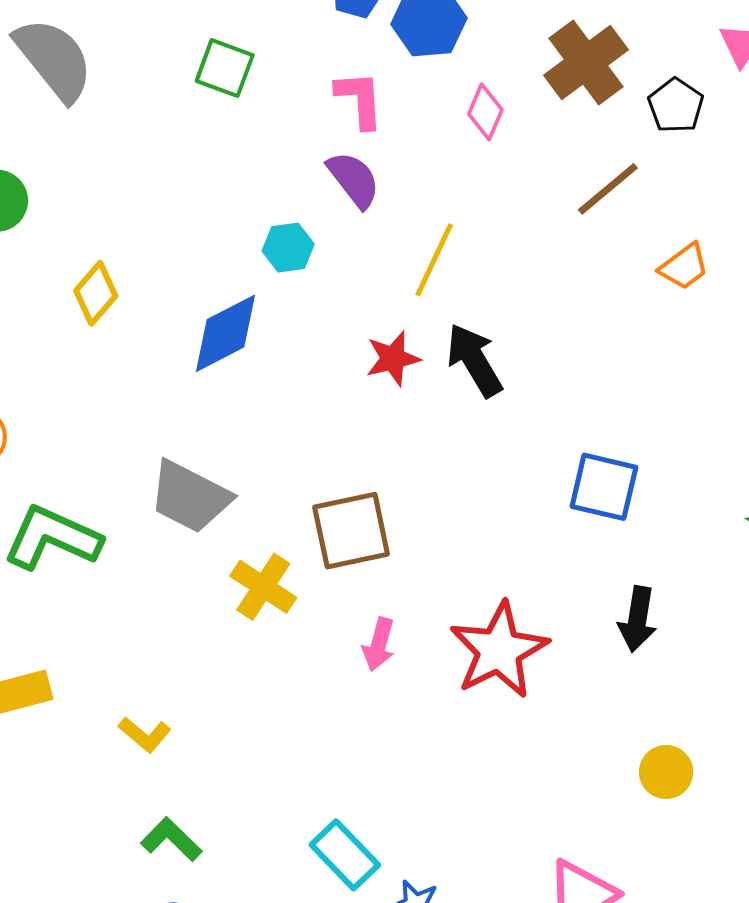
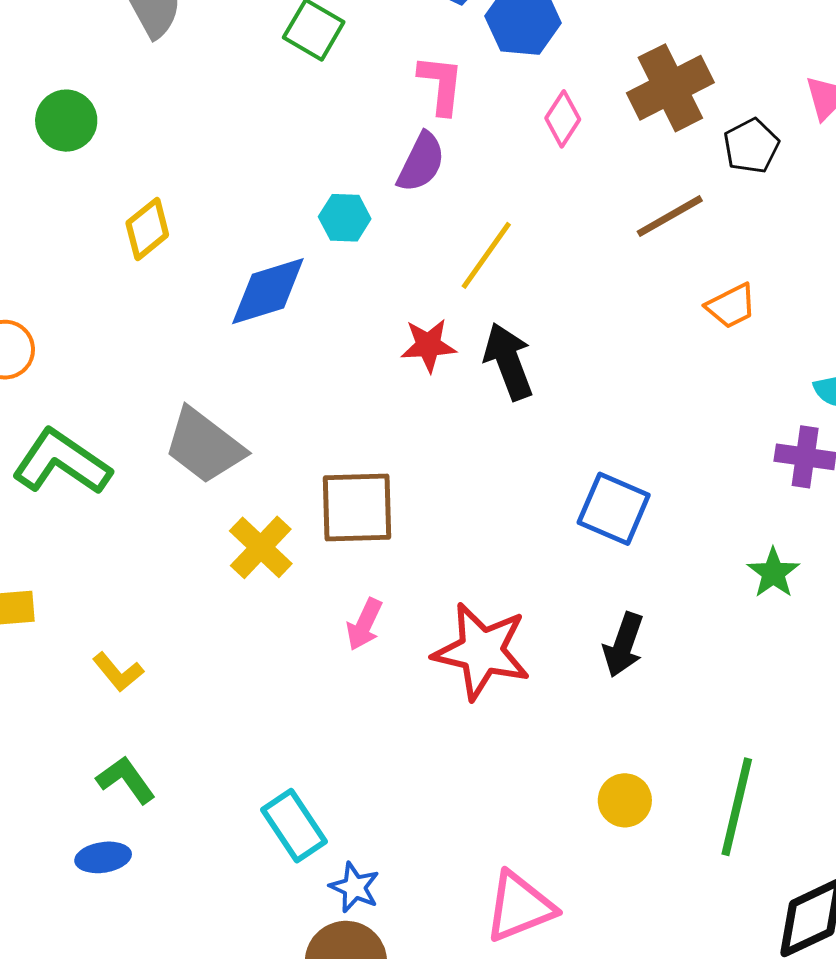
purple semicircle: (354, 180) -> (421, 162), turned 54
red star: (499, 650) -> (482, 651), turned 30

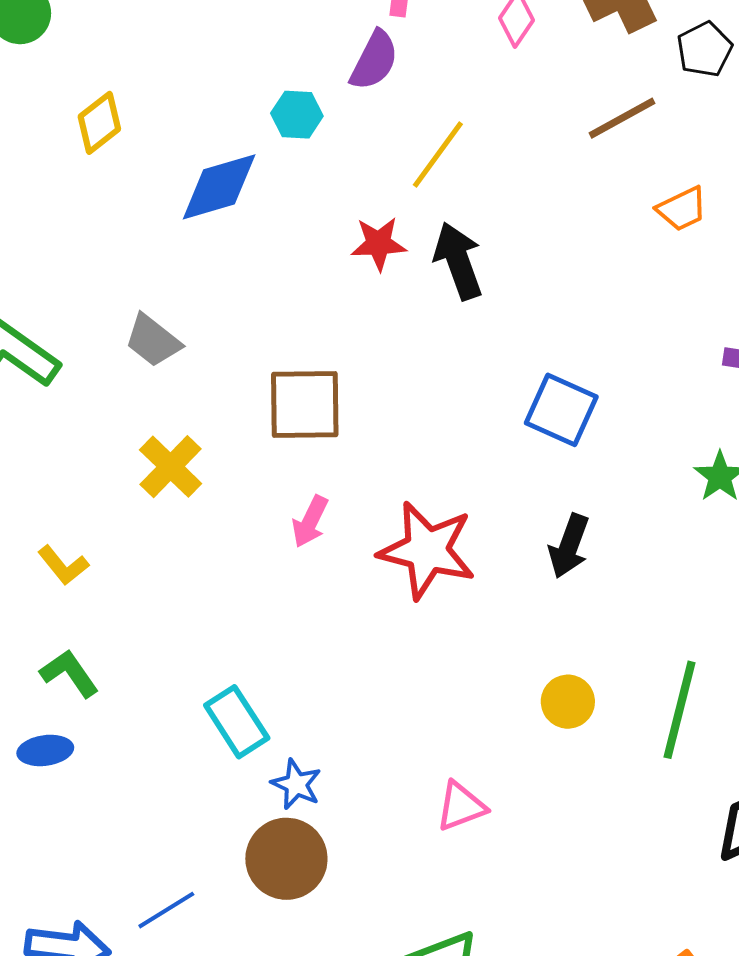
gray trapezoid: (204, 446) -> (153, 341), size x0.7
yellow cross: (261, 547) -> (171, 467), moved
pink triangle: (520, 907) -> (461, 806), size x0.7

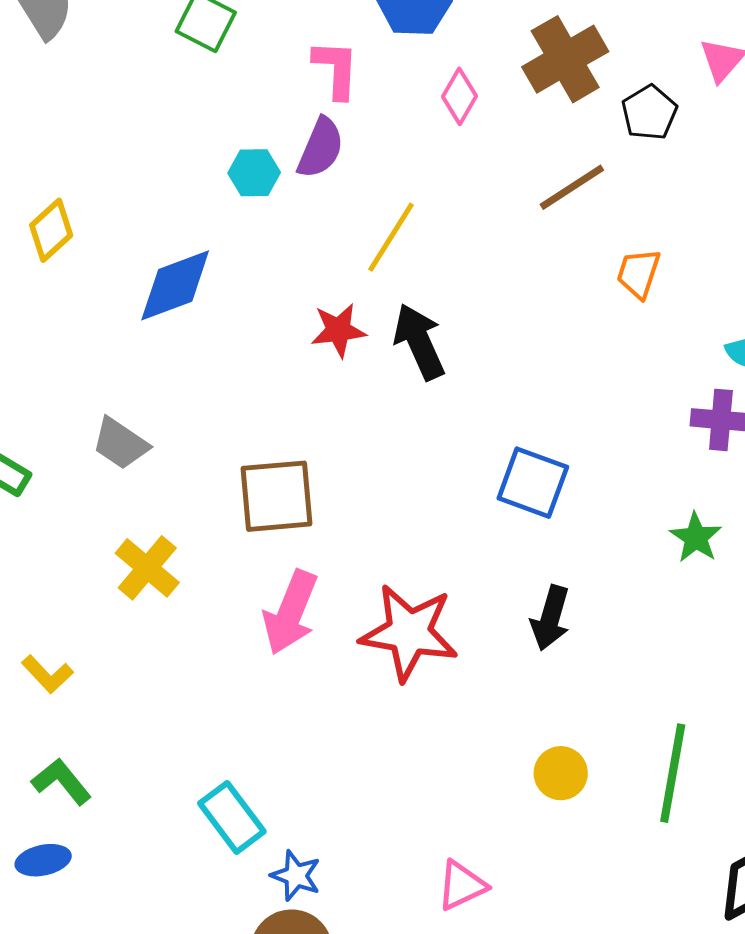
cyan hexagon: (297, 115) -> (254, 173), moved
orange trapezoid: (682, 209) -> (638, 273), turned 138
pink arrow: (310, 522) -> (290, 612), size x1.6

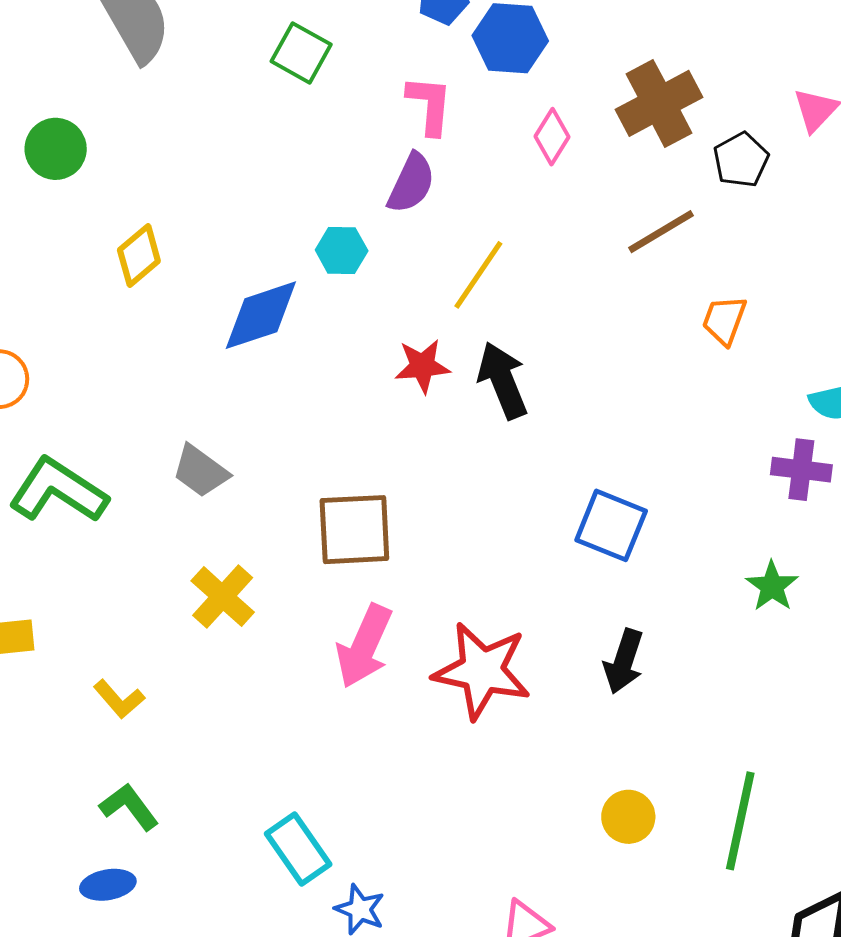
cyan hexagon: (254, 173) -> (342, 250), moved

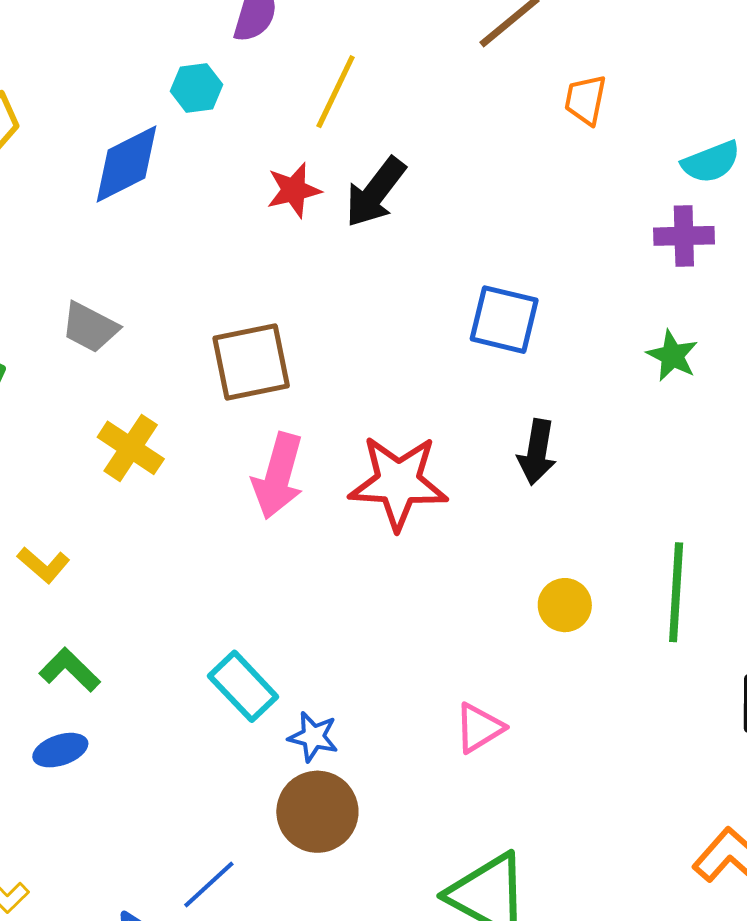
black arrow: (503, 380) -> (375, 192), turned -112

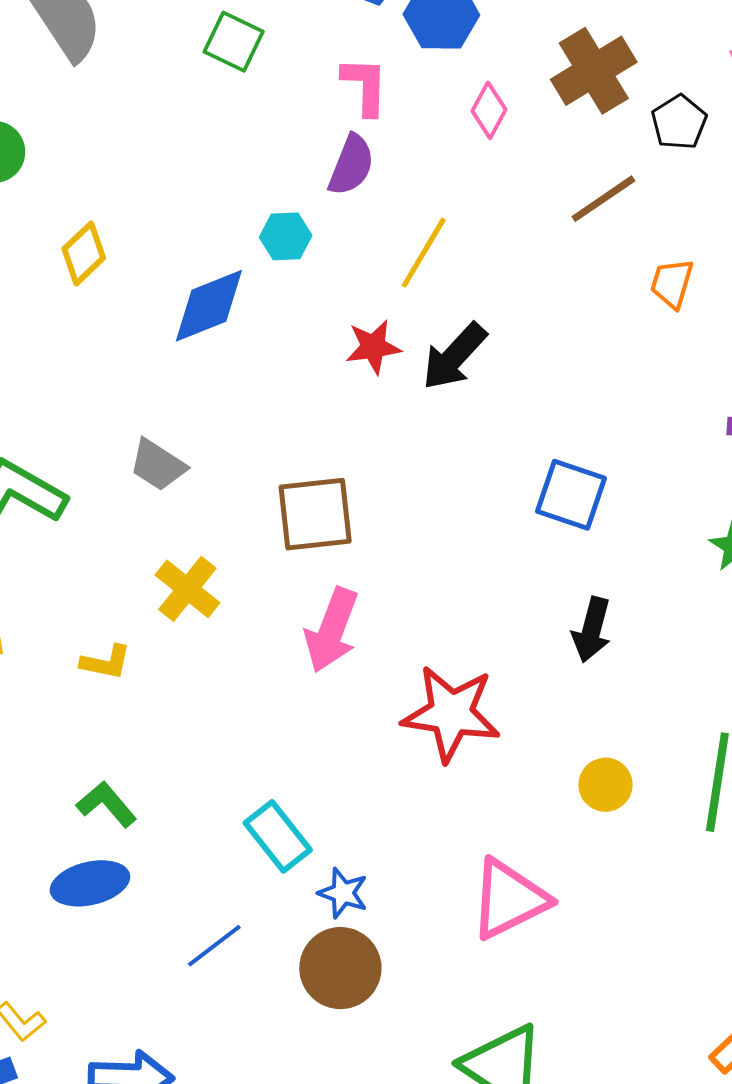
red star: (398, 482) -> (451, 713), moved
yellow L-shape: (44, 565) -> (106, 662), moved, turned -34
pink triangle: (479, 728) -> (509, 899), size x1.6
blue ellipse: (60, 750) -> (90, 883), size x1.4
blue line: (209, 884) -> (214, 946), moved

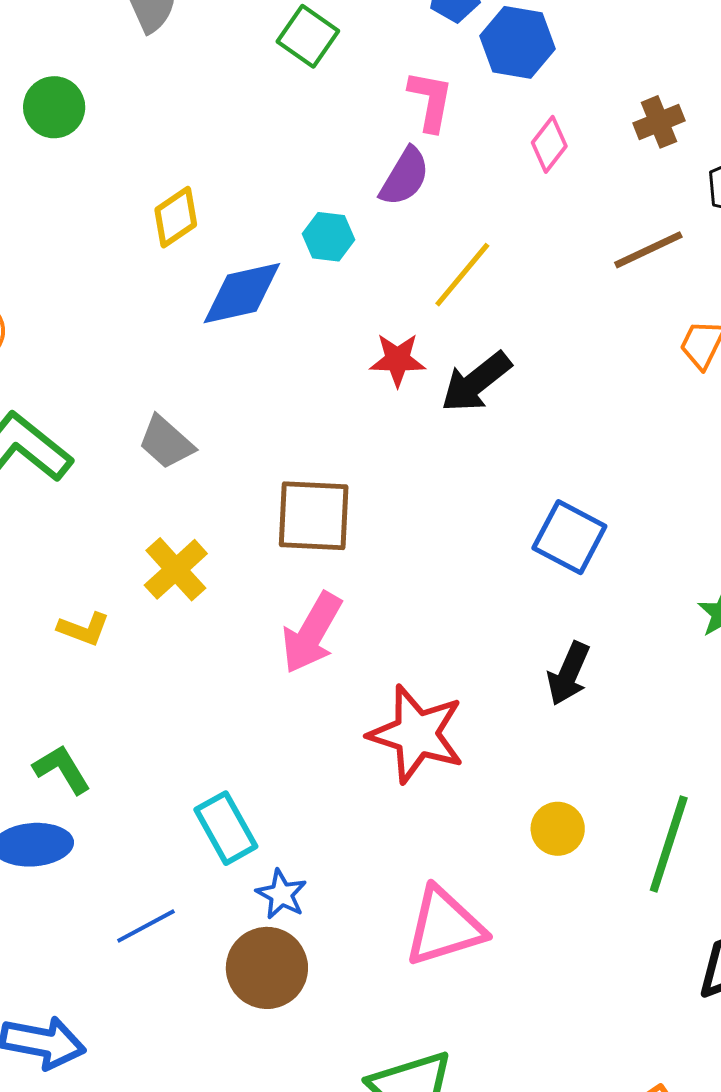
brown cross: (594, 71) -> (659, 122), size x0.6
yellow diamond: (84, 253) -> (176, 217), moved

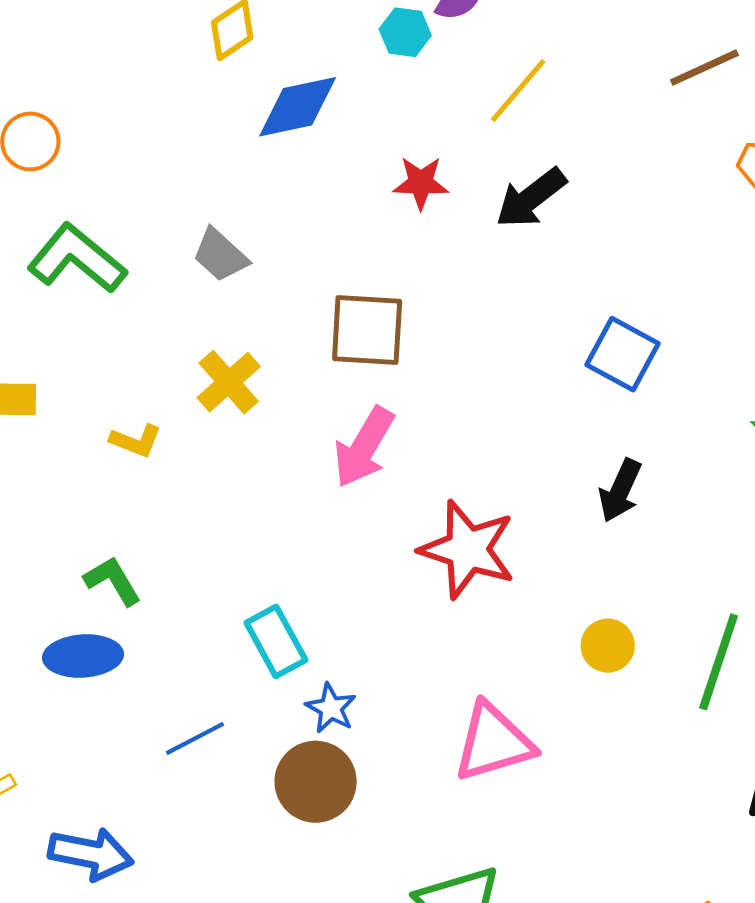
cyan hexagon: (329, 237) -> (405, 32), moved
red star: (398, 360) -> (421, 183), moved

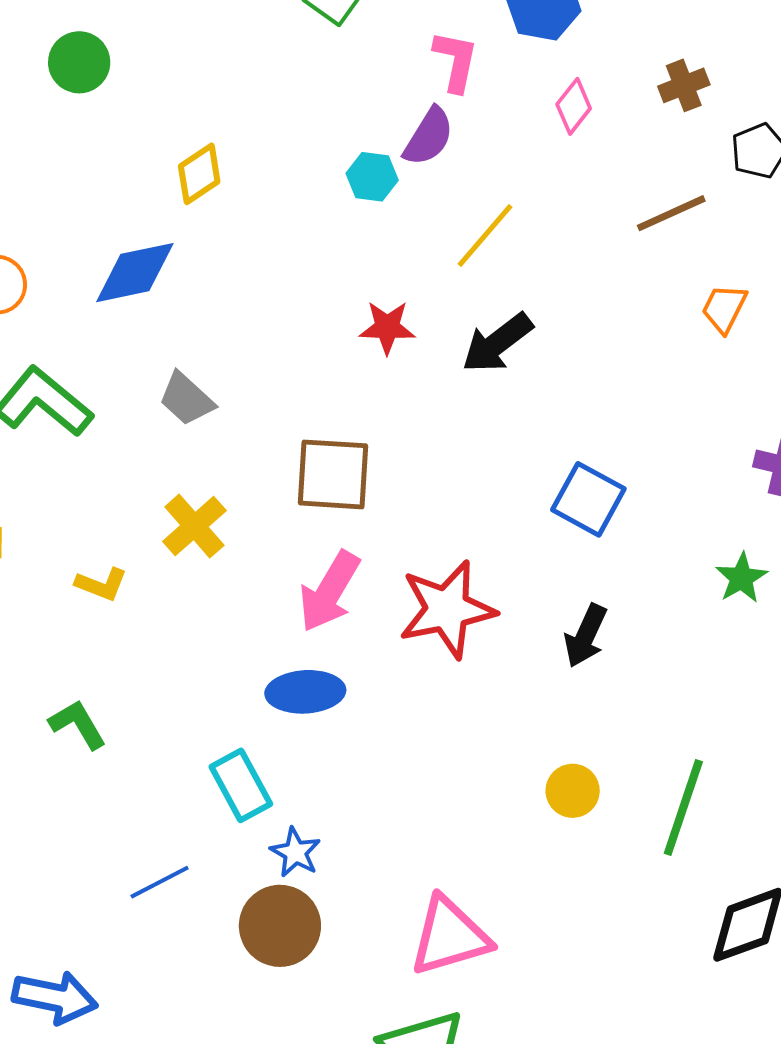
blue diamond: (298, 107) -> (135, 273), moved
red star: (468, 549) -> (447, 609), moved, turned -30
blue ellipse: (83, 656) -> (305, 692), moved
pink triangle: (493, 742) -> (450, 936), moved

